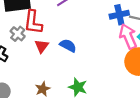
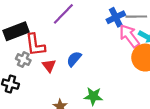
blue semicircle: (68, 46) -> (74, 59), turned -63

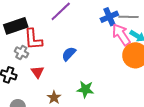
red triangle: (49, 66) -> (37, 72), moved

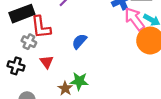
green star: (85, 89) -> (79, 81), moved

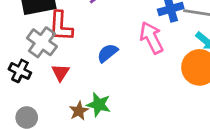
pink arrow: (134, 19) -> (151, 38), moved
gray cross: (29, 42) -> (42, 42), size x1.5

